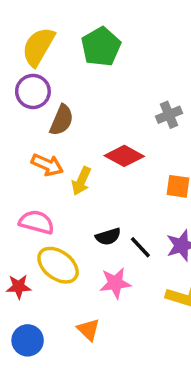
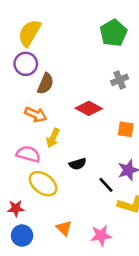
green pentagon: (101, 47) -> (113, 33), moved
yellow arrow: (81, 181) -> (53, 138), moved
black line: (140, 247) -> (106, 185), moved
pink star: (115, 283) -> (101, 236), moved
red star: (19, 287) -> (16, 208), moved

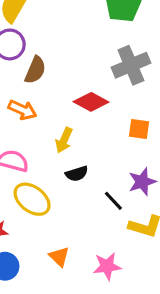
gray cross: (120, 80) -> (131, 65), size x1.6
yellow arrow: (53, 138) -> (64, 140), moved

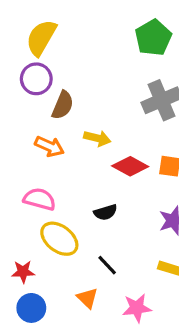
red diamond: (91, 102) -> (130, 166), moved
yellow arrow: (64, 140) -> (97, 138), moved, turned -100
black line: (113, 201) -> (107, 265), moved

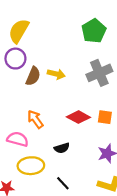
yellow arrow: (97, 138) -> (56, 74), moved
orange arrow: (49, 146) -> (35, 119), moved, turned -150
yellow ellipse: (59, 239) -> (31, 166), turned -40

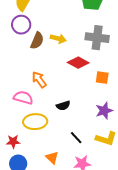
gray cross: (99, 73) -> (97, 38), turned 30
red diamond: (78, 117) -> (78, 63), moved
black line: (63, 183) -> (76, 138), moved

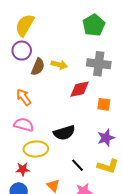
red diamond: (78, 63) -> (80, 89), turned -40
orange arrow: (39, 80) -> (24, 97), moved
black semicircle: (63, 106) -> (64, 133), size x1.5
red star: (13, 142) -> (23, 169), moved

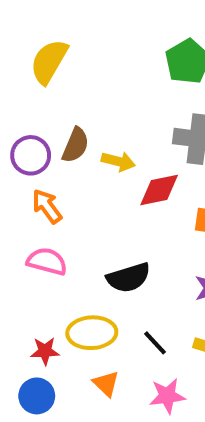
purple circle: (22, 51) -> (31, 155), moved
yellow arrow: (59, 65) -> (118, 161), moved
yellow ellipse: (36, 149) -> (92, 333), moved

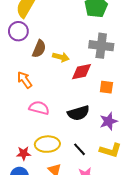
purple circle: (31, 155) -> (18, 31), moved
pink semicircle: (47, 261) -> (39, 108), moved
black semicircle: (128, 278) -> (78, 113), moved

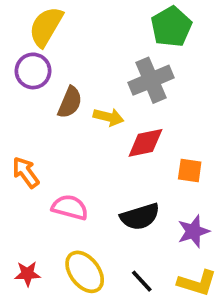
gray cross: (101, 46) -> (151, 80), moved, turned -30
orange arrow: (25, 80) -> (26, 172), moved
yellow ellipse: (47, 144) -> (85, 272), turned 55
red star: (24, 153) -> (27, 274), moved

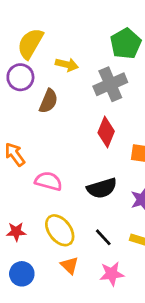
yellow arrow: (109, 117) -> (67, 65), moved
red diamond: (145, 143) -> (106, 132), turned -56

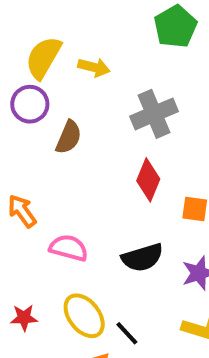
green pentagon: (126, 44) -> (175, 27), moved
yellow arrow: (67, 65) -> (94, 67), moved
black line: (103, 237) -> (127, 333), moved

